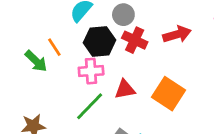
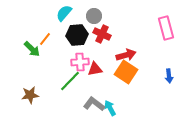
red arrow: (177, 34) -> (126, 55), moved
orange line: (54, 47) -> (45, 39), turned 72
pink cross: (91, 71) -> (80, 62), moved

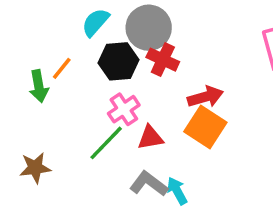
gray circle: (94, 16) -> (149, 28), size x1.6
green arrow: (32, 49) -> (39, 86), turned 36
pink cross: (80, 62) -> (124, 109), turned -30
red triangle: (95, 69) -> (150, 138), moved

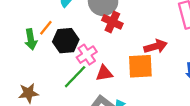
black hexagon: (119, 61) -> (66, 41), moved
red arrow: (205, 97) -> (156, 46), moved
orange square: (205, 127) -> (140, 66), turned -36

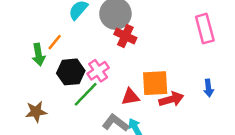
black hexagon: (66, 41) -> (71, 72), moved
red arrow: (156, 46) -> (171, 99), moved
red triangle: (104, 73) -> (130, 97), moved

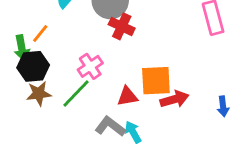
black hexagon: (71, 72) -> (33, 66), moved
blue arrow: (209, 88) -> (223, 106), moved
brown star: (36, 112) -> (39, 94), moved

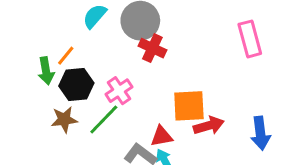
black hexagon: (33, 66) -> (76, 85), moved
red triangle: (127, 96) -> (162, 136), moved
blue arrow: (223, 106) -> (260, 133), size x1.5

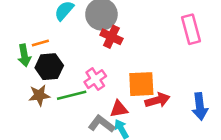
orange line: (66, 56) -> (40, 43), turned 35
pink cross: (119, 91) -> (95, 79), moved
green line: (104, 120) -> (72, 95), turned 32

